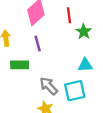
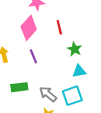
green star: (84, 32) -> (75, 49), moved
green rectangle: (20, 65) -> (19, 87), moved

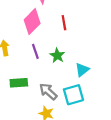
green star: (75, 49) -> (57, 56), moved
cyan triangle: (79, 71) -> (82, 70), turned -32

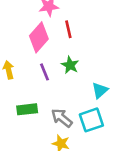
red line: (64, 23) -> (68, 29), moved
green star: (57, 56) -> (70, 65), moved

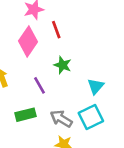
purple line: (45, 72) -> (40, 85), moved

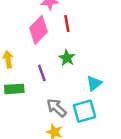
green rectangle: (26, 115) -> (14, 89), moved

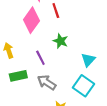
gray arrow: (56, 108) -> (47, 82), moved
cyan square: (85, 111) -> (84, 86), turned -30

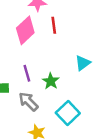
green star: (61, 41) -> (51, 81), moved
cyan triangle: (88, 60) -> (83, 63), moved

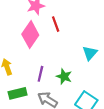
purple line: (27, 73) -> (40, 74), turned 42

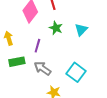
green star: (64, 76) -> (56, 28), moved

